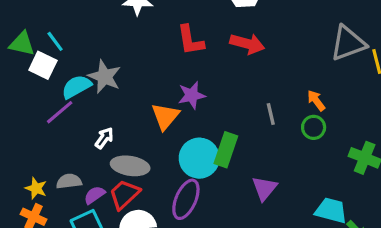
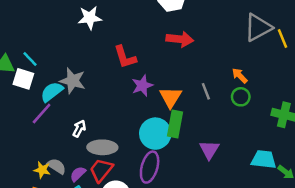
red L-shape: (190, 40) -> (125, 57), moved
orange triangle: (165, 116) -> (171, 97), moved
gray semicircle: (69, 181) -> (57, 166), turned 48
yellow star: (36, 188) -> (42, 170), moved

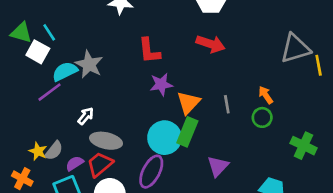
gray semicircle: (57, 166) -> (54, 151), turned 84

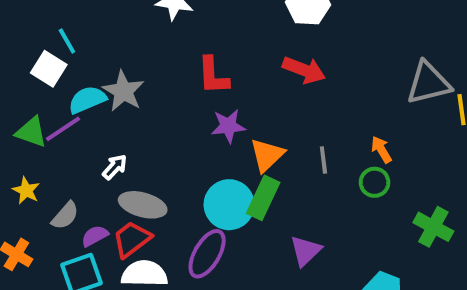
green triangle: (21, 33) -> (31, 132), moved
yellow star: (38, 151) -> (26, 190), moved

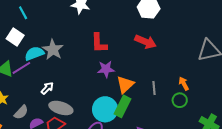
cyan line: (67, 41) -> (23, 13), moved

